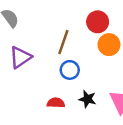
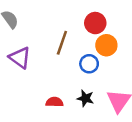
purple triangle: (20, 57) -> (20, 58), turned -50
blue circle: (70, 70) -> (89, 64), moved

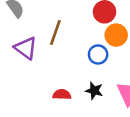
brown line: (62, 43) -> (55, 33), moved

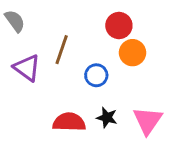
blue circle: (98, 54) -> (96, 75), moved
red semicircle: (62, 95) -> (69, 122), size x1.5

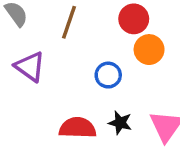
brown line: (62, 50) -> (69, 22), moved

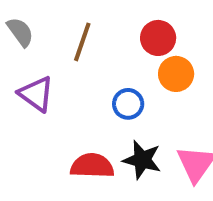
black star: (120, 123) -> (142, 160), size x1.4

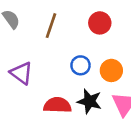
orange circle: (176, 74) -> (111, 70), moved
purple triangle: (36, 94) -> (21, 73), moved

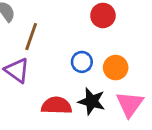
brown line: (51, 26) -> (31, 37), moved

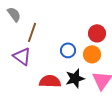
red circle: (103, 15) -> (97, 33), moved
black star: (92, 101) -> (75, 78), turned -30

